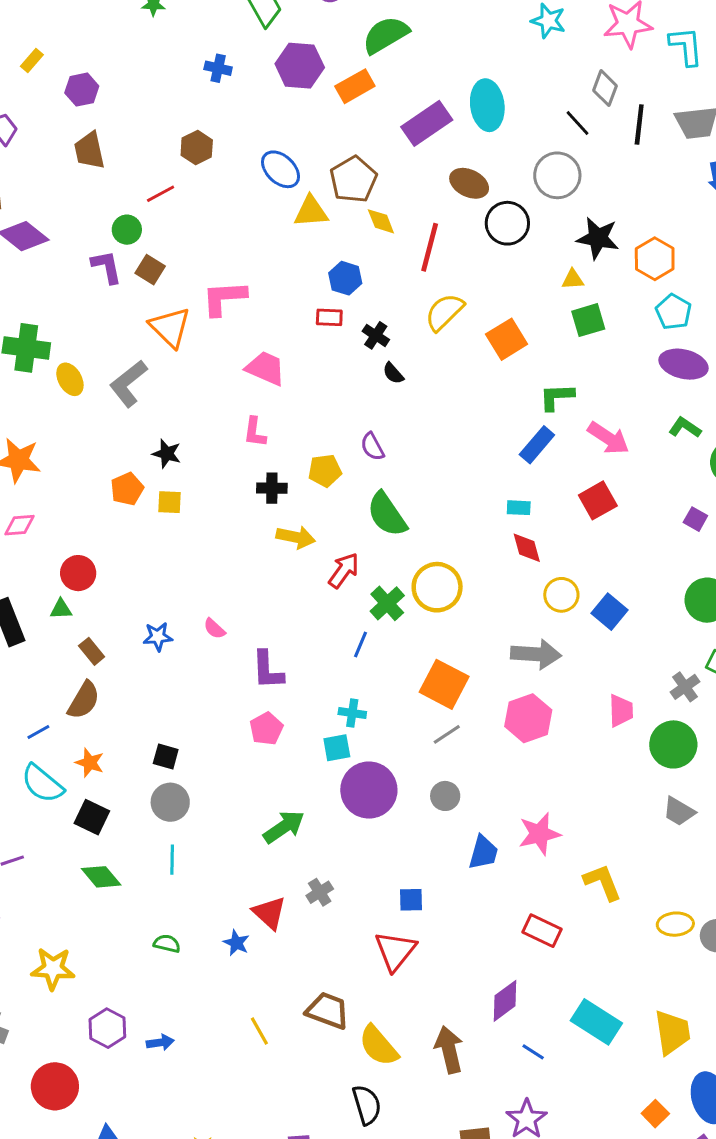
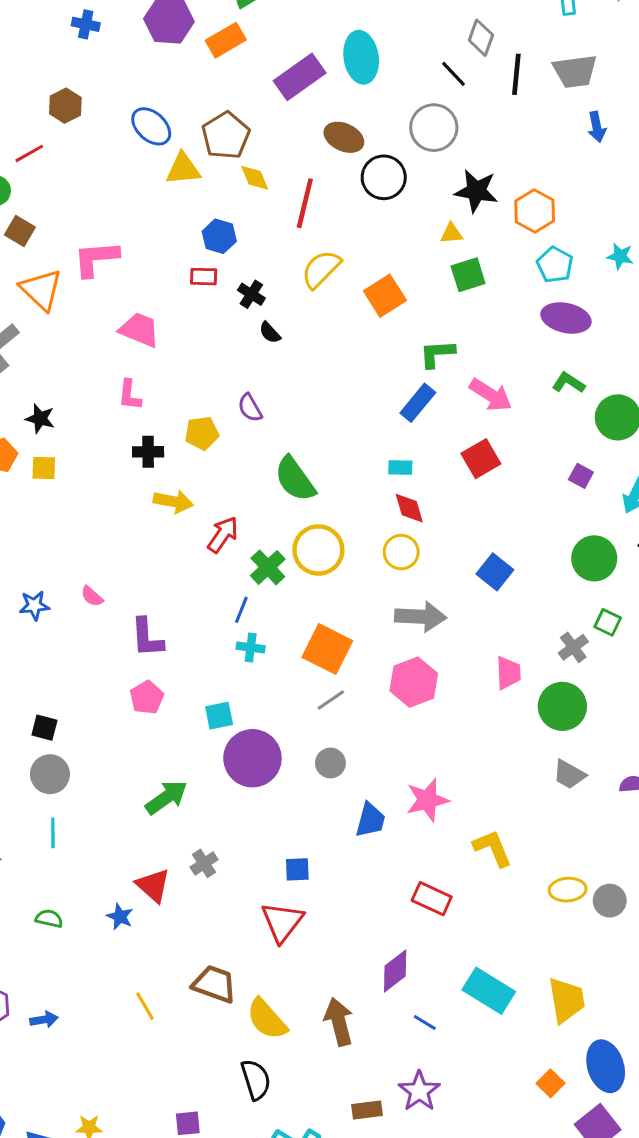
green semicircle: (387, 514) -> (295, 479), moved
yellow circle: (561, 595) -> (401, 552), moved
cyan cross: (352, 713) -> (251, 647), moved

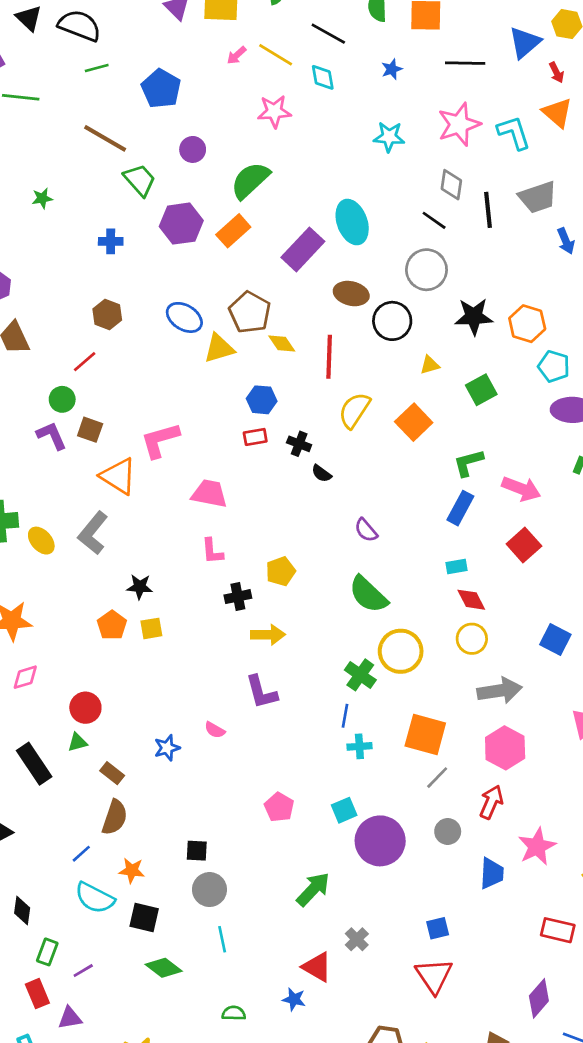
yellow triangle: (451, 233) -> (430, 365), moved
purple semicircle: (250, 408) -> (366, 530), moved
red arrow: (223, 535) -> (491, 802), moved
purple L-shape: (147, 638) -> (261, 692), moved

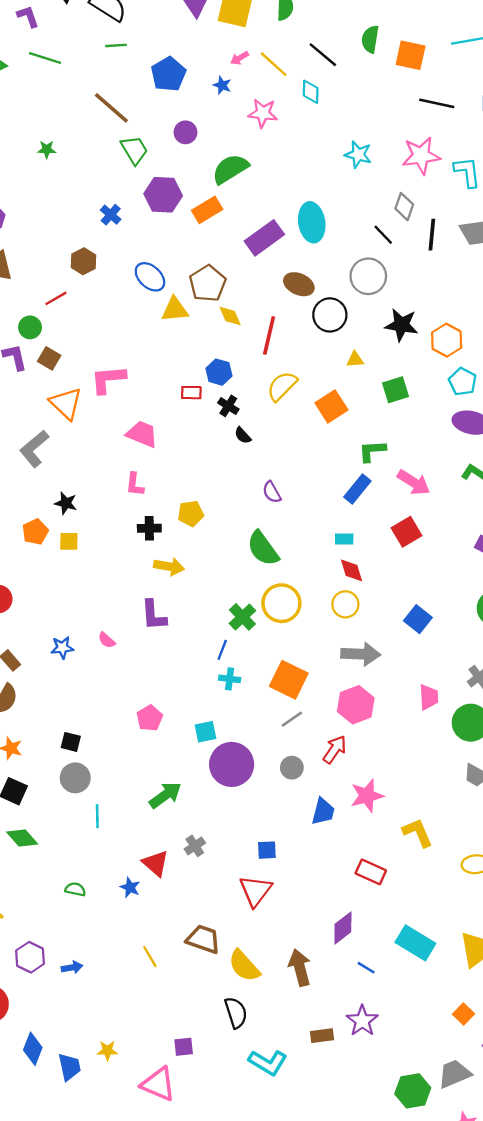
blue star: (392, 69) -> (222, 85), moved, turned 30
blue cross: (111, 241) -> (111, 215), moved, turned 30
blue hexagon: (262, 400) -> (219, 372), moved
cyan line: (222, 939) -> (97, 816), moved

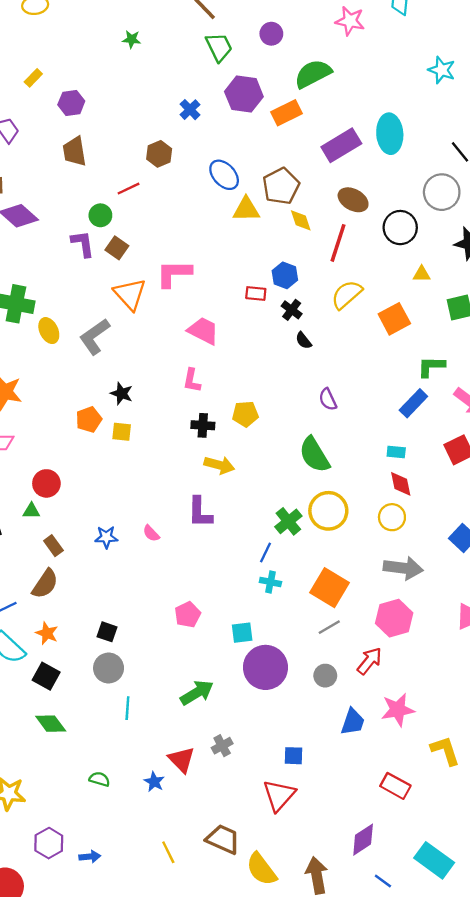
brown ellipse: (299, 284) -> (353, 200), moved

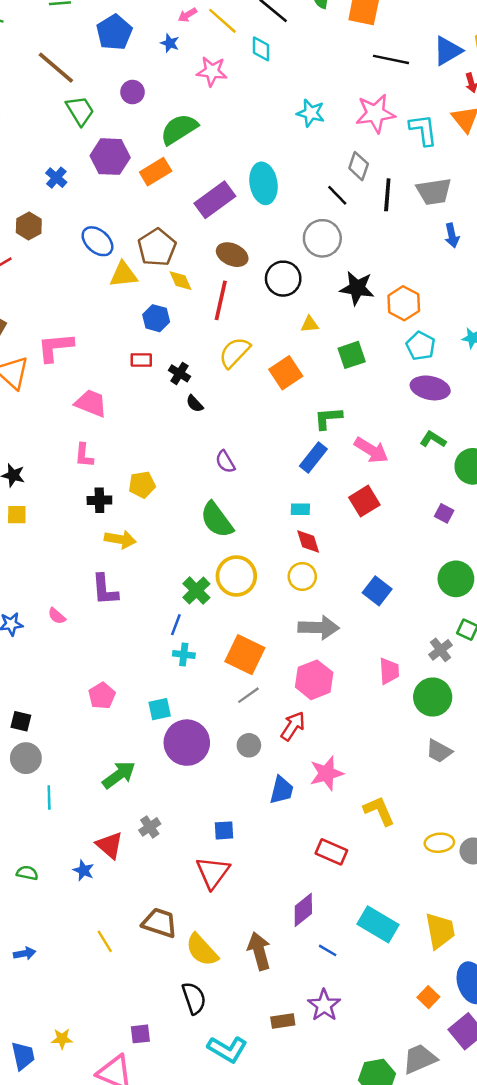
blue hexagon: (285, 275) -> (156, 318), moved

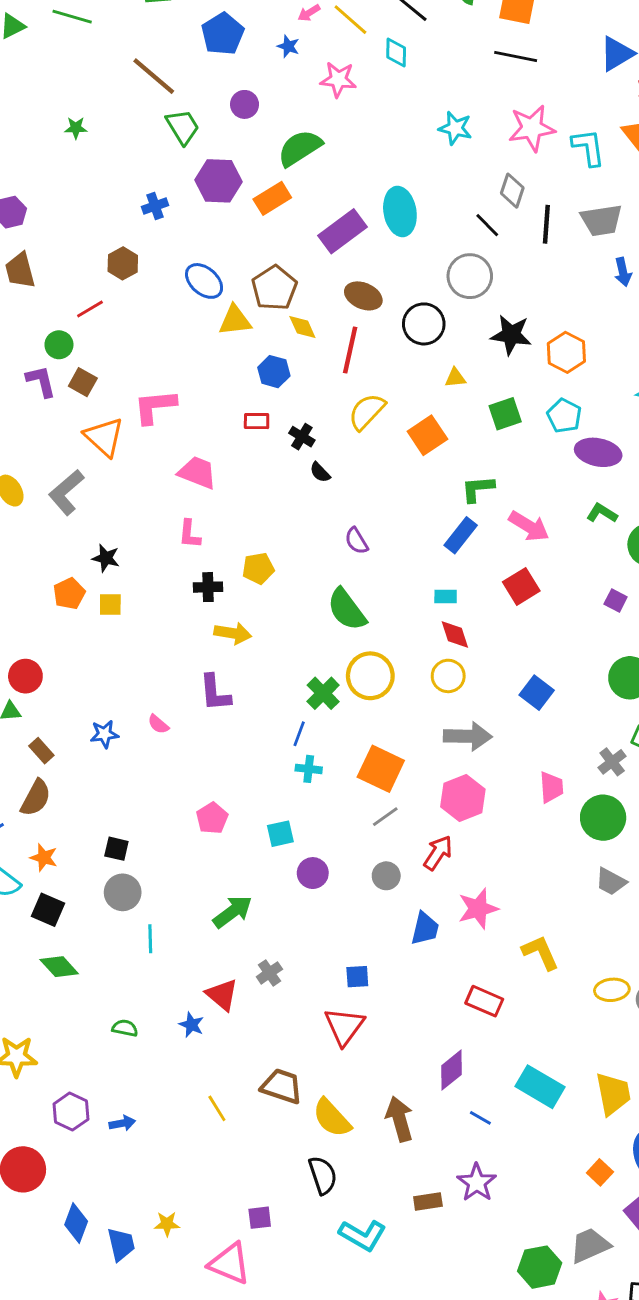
black line: (391, 59) -> (516, 57), moved
blue cross: (56, 178) -> (155, 206), turned 30
cyan pentagon: (421, 346) -> (564, 416), moved
purple circle: (187, 743) -> (313, 873), size x0.6

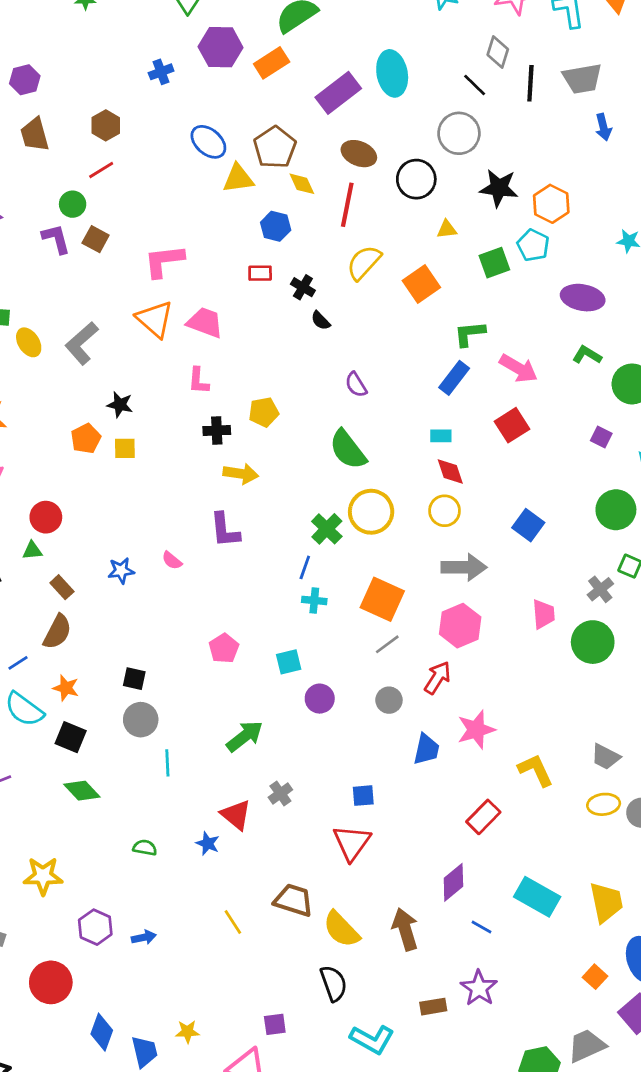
brown hexagon: (123, 263) -> (106, 125), moved
cyan pentagon: (564, 416) -> (533, 245), moved
orange triangle: (104, 437) -> (155, 319), moved
gray trapezoid: (611, 882) -> (606, 757), moved
red rectangle: (484, 1001) -> (483, 817), turned -68

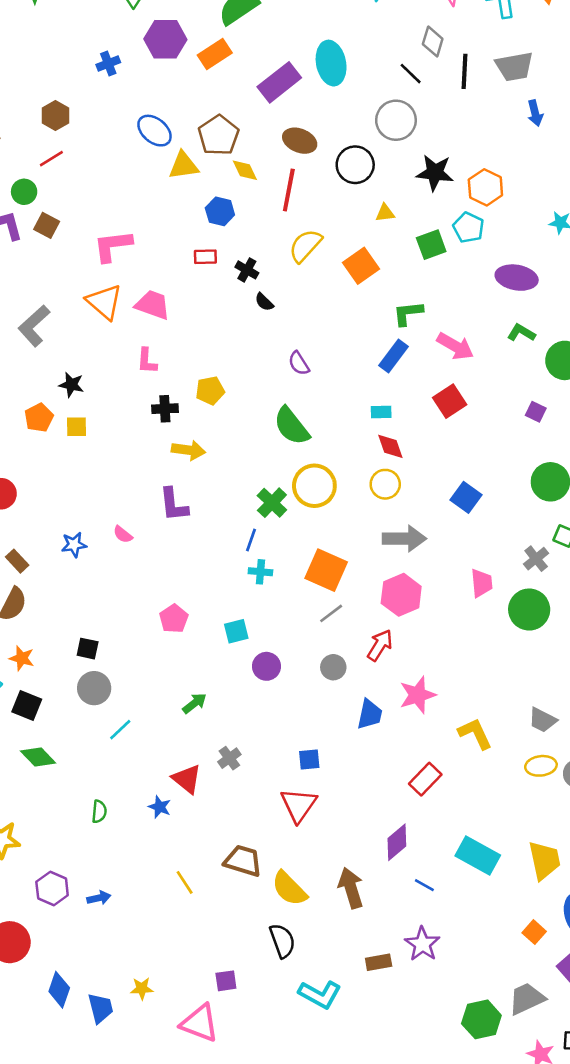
green arrow: (245, 736) -> (194, 703), size x0.7
cyan line: (167, 763) -> (120, 730), turned 50
green semicircle: (145, 848) -> (99, 811), turned 85

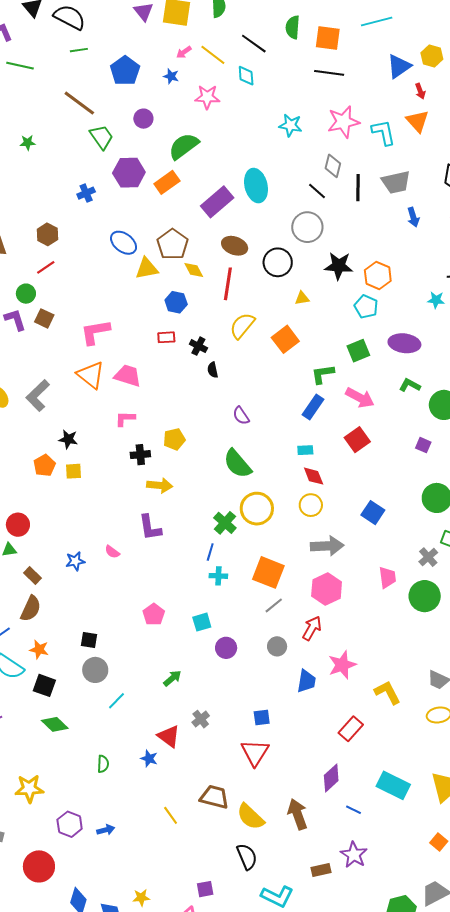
green square: (431, 245) -> (358, 351), moved
black semicircle: (264, 302) -> (213, 370), turned 35
pink L-shape: (147, 361) -> (125, 419), turned 90

